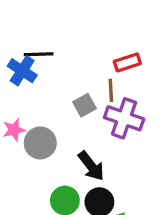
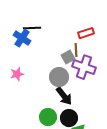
gray square: (85, 105) -> (68, 57), moved
gray circle: (40, 143) -> (59, 77), moved

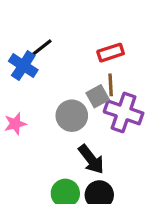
black line: (32, 28) -> (39, 49), turned -36
red rectangle: (86, 33) -> (111, 53), moved
gray circle: (59, 77) -> (72, 116), moved

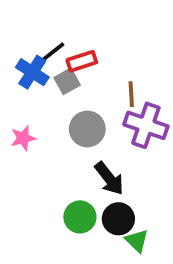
red rectangle: (111, 53) -> (82, 61), moved
gray square: (98, 96) -> (67, 81), moved

